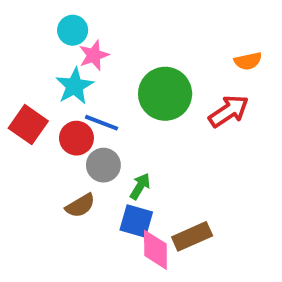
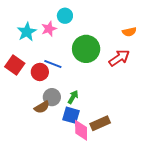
cyan circle: (73, 30) -> (65, 16), moved
cyan star: (75, 86) -> (27, 32), moved
gray circle: (103, 165) -> (52, 97), moved

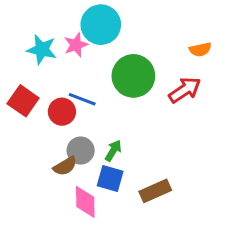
cyan circle: (65, 16) -> (101, 25), size x1.6
cyan star: (27, 32) -> (42, 49), turned -30
pink diamond: (81, 130) -> (85, 202), moved

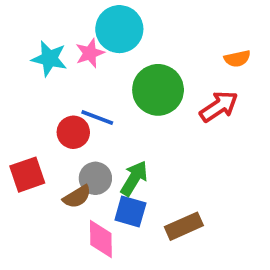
red square: (23, 101) -> (27, 175), moved, turned 36
green arrow: (113, 151) -> (134, 178), size x1.4

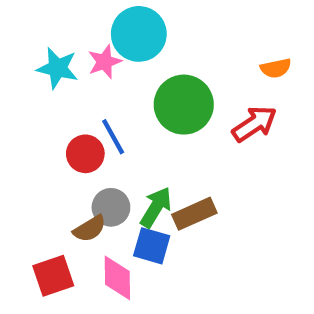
blue line: (97, 118) -> (113, 137), turned 40
red square: (27, 175) -> (53, 276), moved
brown rectangle: (184, 226) -> (194, 214), moved

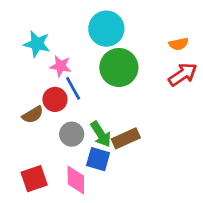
cyan circle: (139, 34) -> (106, 29), moved
pink star: (105, 62) -> (61, 66), moved, turned 30
red arrow: (254, 124) -> (183, 74), moved
green arrow: (156, 207) -> (101, 134), turned 116
brown semicircle: (90, 229) -> (33, 115), moved

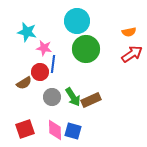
blue line: (73, 88) -> (53, 64), turned 36
blue square: (98, 159) -> (73, 131), moved

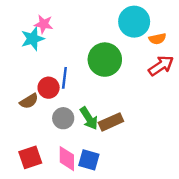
cyan circle: (77, 21) -> (134, 22), moved
cyan star: (27, 32) -> (33, 39), turned -30
pink star: (44, 48) -> (44, 24), moved

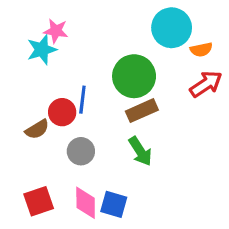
green arrow: (89, 118) -> (140, 151), moved
brown rectangle: (111, 122) -> (142, 111), moved

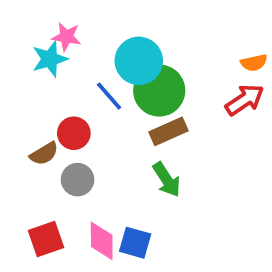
cyan circle: (172, 28) -> (139, 61), moved
orange semicircle: (201, 50) -> (254, 63), moved
blue line: (82, 100) -> (109, 96), moved, turned -48
gray circle: (81, 151) -> (78, 180), moved

